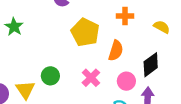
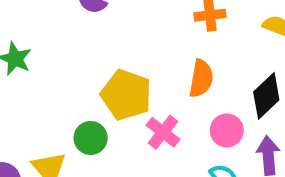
yellow pentagon: (85, 32) -> (126, 95), moved

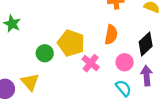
green circle: (91, 138) -> (45, 53), moved

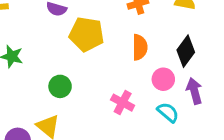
yellow pentagon: (71, 43) -> (86, 34), moved
pink cross: (91, 63) -> (123, 103), moved

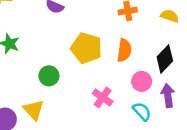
yellow pentagon: (86, 34) -> (86, 48), moved

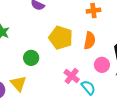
cyan semicircle: (142, 111) -> (88, 87), moved

